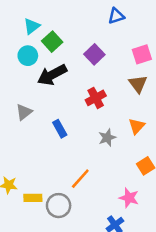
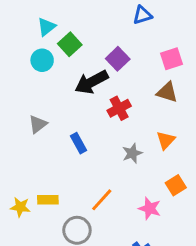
black arrow: (52, 75) -> (92, 82), moved
brown triangle: (138, 84) -> (167, 92), turned -36
yellow rectangle: (33, 198) -> (48, 200), moved
pink star: (129, 198) -> (150, 208), moved

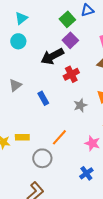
green square: (70, 44) -> (67, 19), moved

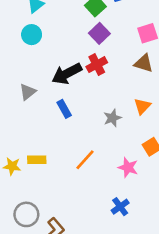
black arrow: (52, 56) -> (67, 74), moved
red cross: (71, 74) -> (97, 65), moved
gray circle: (42, 158) -> (26, 214), moved

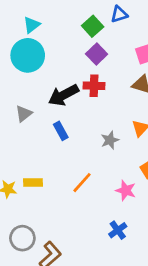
cyan circle: (32, 35) -> (28, 55), size x1.6
red cross: (97, 65) -> (94, 86), turned 30

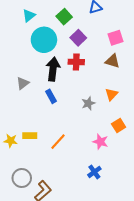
green square: (93, 26) -> (64, 17), moved
cyan circle: (28, 55) -> (44, 40), moved
black arrow: (63, 95) -> (53, 69), turned 125
orange line: (82, 183) -> (58, 142), moved

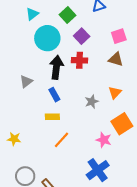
orange square: (119, 126) -> (122, 124), size x1.5
yellow rectangle: (30, 136) -> (52, 117), moved
blue cross: (94, 172) -> (98, 170), size x1.6

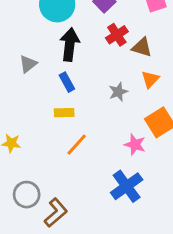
brown triangle: (116, 59) -> (142, 47), moved
red cross: (80, 60) -> (117, 35), moved, turned -35

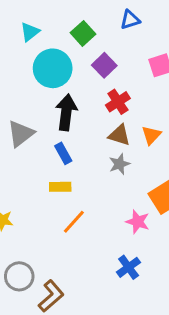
brown triangle: (142, 47) -> (119, 135), moved
gray triangle: (28, 64) -> (21, 134), size x1.4
orange triangle: (150, 79) -> (151, 135), moved
blue cross: (127, 186) -> (129, 267), size x0.7

